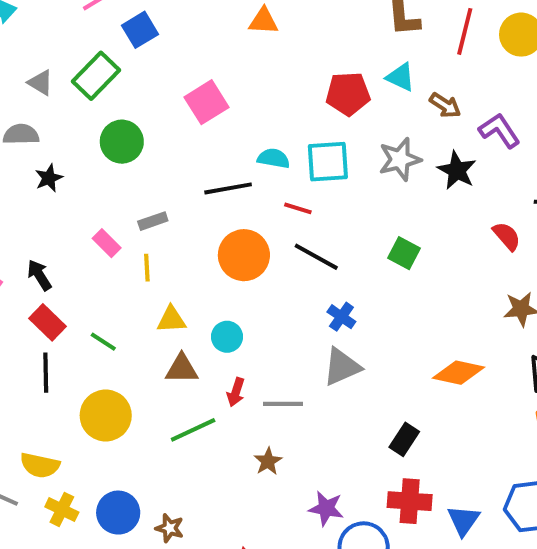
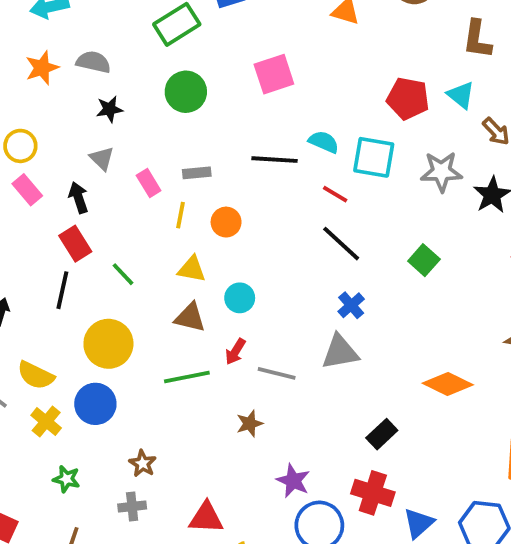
gray triangle: (41, 83) -> (102, 158), moved
orange circle: (244, 255) -> (226, 222), moved, size x0.6
blue circle: (118, 513) -> (95, 404), moved

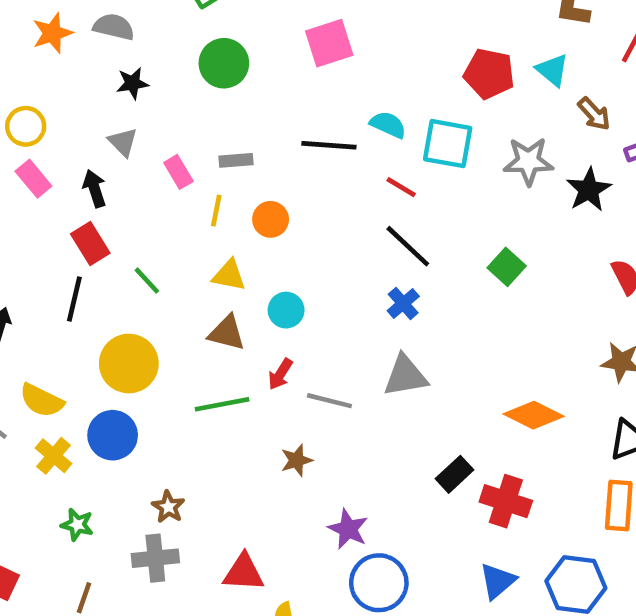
blue cross: (351, 305) -> (403, 304), moved
red cross: (373, 493) -> (506, 501), moved
gray cross: (132, 506) -> (155, 558), size x1.4

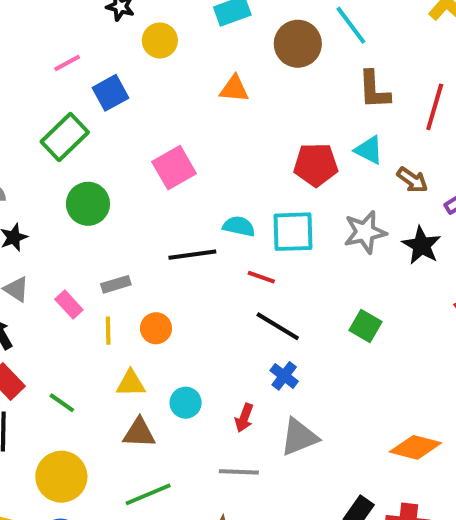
red arrow: (280, 374) -> (244, 418), moved

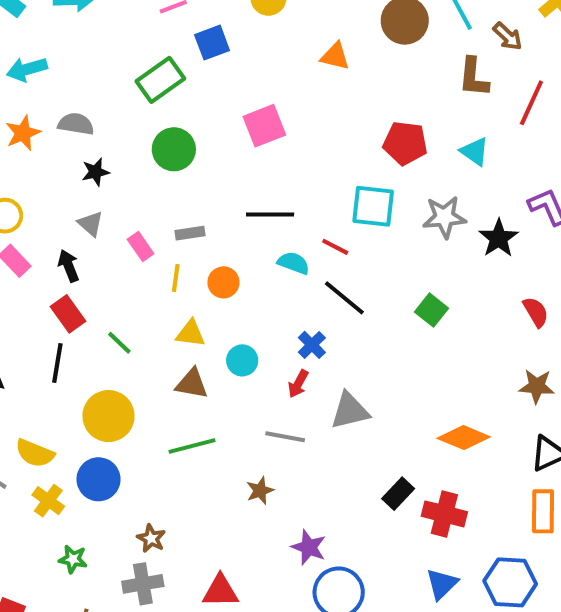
cyan triangle: (369, 150) -> (475, 152), moved
brown arrow: (412, 180) -> (508, 36), moved
cyan semicircle: (239, 226) -> (294, 263), moved
blue cross: (284, 376) -> (312, 345), moved

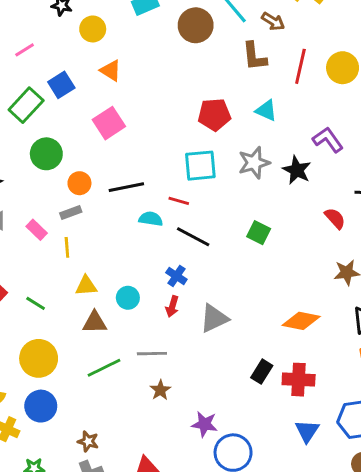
blue square: (212, 43) -> (61, 85), moved
orange triangle: (335, 56) -> (111, 70), moved, turned 30
orange circle: (223, 282) -> (79, 183), moved
gray line: (285, 437) -> (152, 354), moved

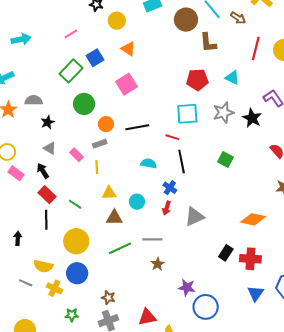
brown L-shape: (254, 56) -> (208, 43), moved
cyan semicircle: (151, 219) -> (149, 163), moved
black line: (193, 237) -> (182, 161), turned 50

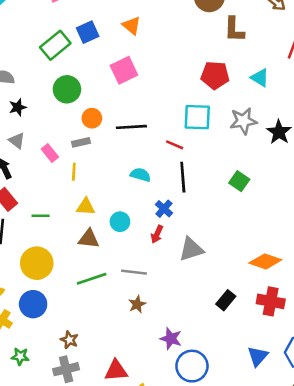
green line: (75, 204) -> (41, 216), turned -40
red cross: (250, 259) -> (271, 301), moved

